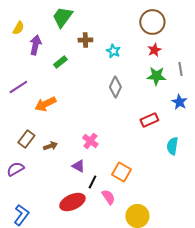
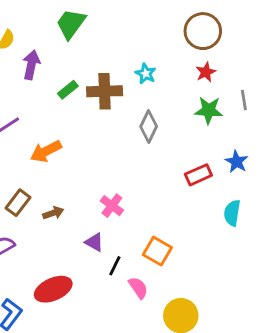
brown cross: (85, 40) -> (105, 91), moved, size x1.6
blue star: (179, 102) -> (237, 162), moved
red ellipse: (72, 202) -> (53, 289), moved

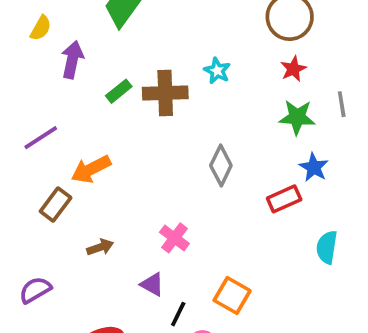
gray diamond: (149, 126) -> (221, 165), moved
blue star: (237, 162) -> (314, 167), moved
brown rectangle: (18, 203) -> (56, 204), moved

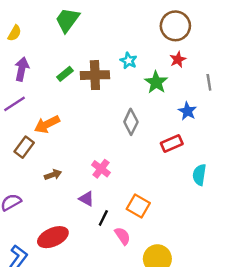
purple arrow: (72, 60) -> (22, 69), moved
green star: (297, 117) -> (156, 82), moved, turned 30
blue star: (314, 167) -> (187, 111), moved

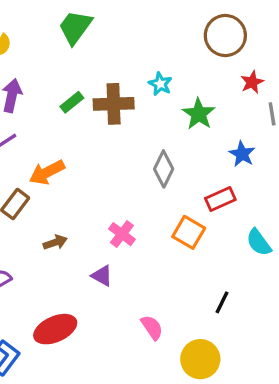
red star: (178, 59) -> (252, 82), moved
cyan semicircle: (199, 175) -> (259, 242), turned -45
orange square: (138, 206) -> (189, 232), moved
black line: (103, 218) -> (222, 302), moved

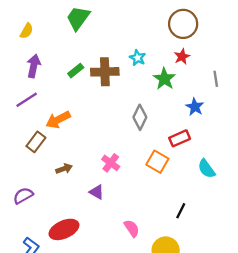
red star: (252, 82) -> (182, 57), moved

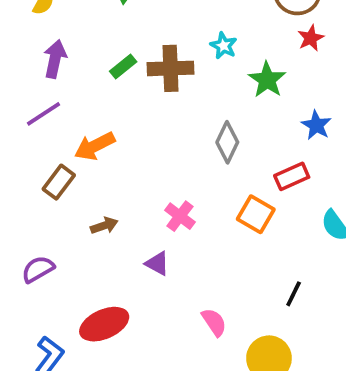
red star: (182, 57) -> (311, 38), moved

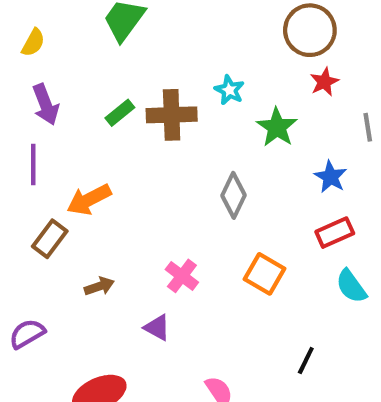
purple arrow: (55, 59) -> (46, 105), turned 147
purple line: (44, 114) -> (33, 164), turned -57
red rectangle: (292, 176) -> (335, 233), moved

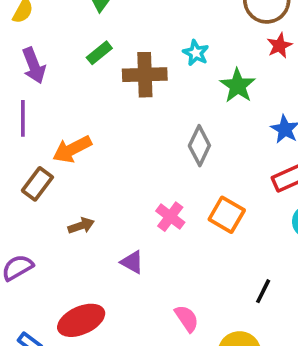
green rectangle: (120, 113) -> (99, 53), moved
pink cross: (182, 276) -> (170, 217), moved

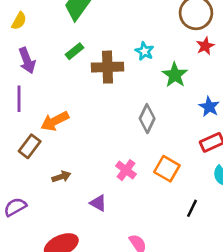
black line: (263, 291) -> (192, 208), moved

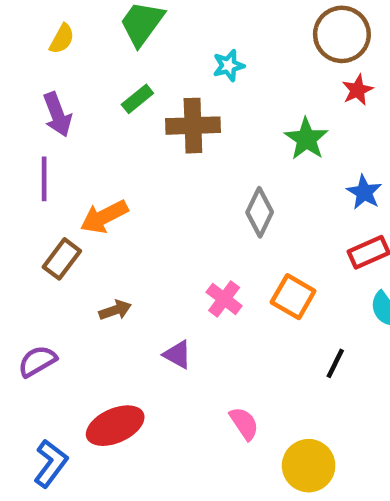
yellow semicircle: (19, 21) -> (62, 39), moved
cyan star: (144, 51) -> (229, 66), moved, turned 30

